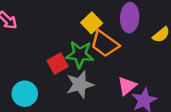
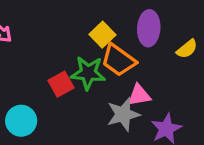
gray star: (80, 85) -> (123, 114), moved
pink triangle: (127, 86) -> (139, 95), moved, turned 30

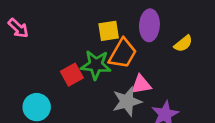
yellow square: (102, 35) -> (109, 31), turned 35
orange trapezoid: (118, 60) -> (123, 54), turned -96

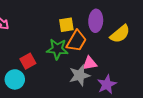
yellow semicircle: (183, 44) -> (120, 34), size x1.5
red square: (72, 75) -> (28, 61), moved

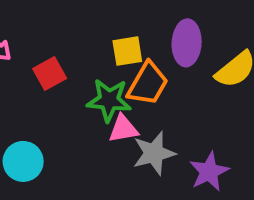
red square: (28, 61) -> (50, 74), moved
pink triangle: (90, 63) -> (123, 129), moved

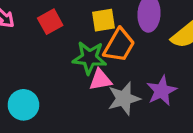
red square: (50, 74) -> (50, 22), moved
purple star: (209, 172) -> (162, 91), moved

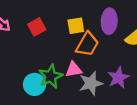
green star: (89, 58) -> (51, 76), moved, turned -30
cyan circle: (23, 105) -> (34, 84), moved

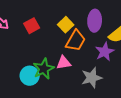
yellow square: (76, 26) -> (66, 25), turned -35
purple star: (118, 78) -> (105, 52), moved
gray star: (91, 83) -> (92, 78), moved

